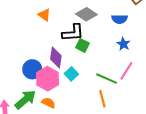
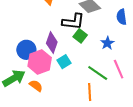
blue semicircle: (119, 19) -> (122, 17), turned 70
blue star: (123, 44) -> (107, 43), moved
pink line: (126, 71) -> (119, 69), turned -66

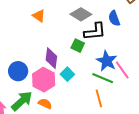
black L-shape: (73, 22) -> (95, 32), moved
blue star: (107, 43) -> (107, 61), moved, size x1.5
blue circle: (26, 50) -> (18, 71), moved

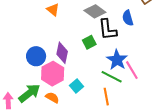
black L-shape: (95, 32) -> (108, 30), turned 85
green square: (78, 46) -> (89, 42), turned 32
blue circle: (18, 71) -> (36, 56), moved
cyan square: (67, 74) -> (76, 86), moved

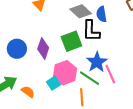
blue semicircle: (128, 18) -> (102, 14), moved
green square: (89, 42) -> (71, 41), size x1.5
pink hexagon: (53, 74) -> (65, 73), moved

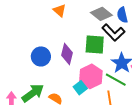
black L-shape: (91, 31) -> (113, 33), turned -40
green square: (71, 41) -> (95, 44), turned 30

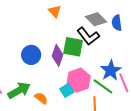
black L-shape: (113, 33) -> (88, 36), moved
green square: (95, 44) -> (73, 47), moved

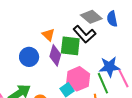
orange triangle: (55, 11) -> (48, 35), moved
blue star: (111, 70) -> (109, 67), turned 30
green line: (103, 86) -> (103, 83), turned 35

